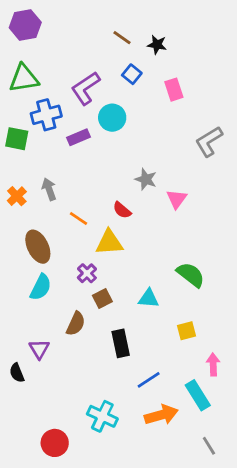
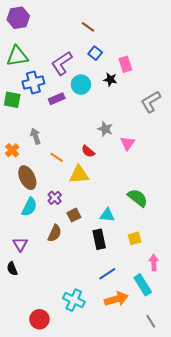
black star: (157, 45) -> (110, 79), moved
orange cross: (17, 196) -> (12, 150), moved
purple cross: (87, 273) -> (55, 198), moved
black rectangle: (121, 343) -> (99, 239), moved
purple triangle: (39, 349) -> (20, 244), moved

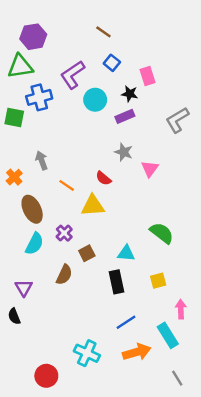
purple hexagon: (18, 18) -> (33, 37), moved
purple rectangle: (57, 99) -> (125, 116), moved

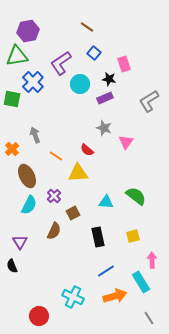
blue cross: (39, 97) -> (33, 82), turned -30
cyan triangle: (126, 253) -> (106, 202), moved

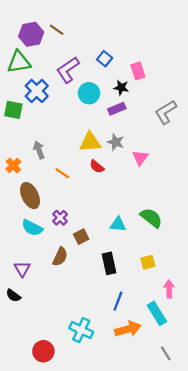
brown line: (87, 27) -> (57, 30), moved
yellow triangle: (78, 173) -> (90, 142), moved
cyan semicircle: (29, 205) -> (32, 228), turned 90
black semicircle: (12, 266) -> (13, 296), turned -32
blue line: (106, 271) -> (118, 301), turned -36

